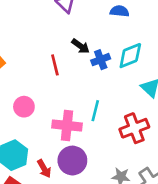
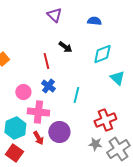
blue cross: (101, 60) -> (48, 86), moved, turned -32
pink cross: (67, 126) -> (38, 112), moved
red cross: (134, 128) -> (105, 120), moved

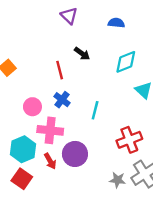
gray star: (95, 144) -> (118, 180), moved

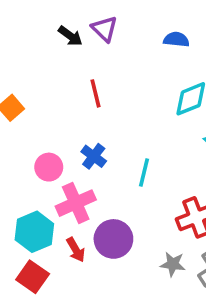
black arrow: (82, 54) -> (70, 36), moved
red line: (60, 70) -> (95, 93), moved
pink cross: (50, 130) -> (76, 203), turned -30
gray star: (118, 180) -> (173, 264), moved

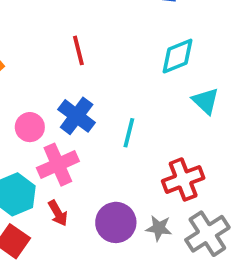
blue cross: (94, 156) -> (77, 116), size x1.4
purple circle: (113, 239) -> (116, 222), moved

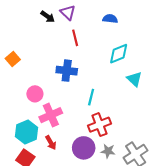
red line: (78, 50) -> (75, 38), moved
blue cross: (77, 116) -> (67, 71), moved, turned -30
red cross: (183, 179) -> (100, 125), moved

